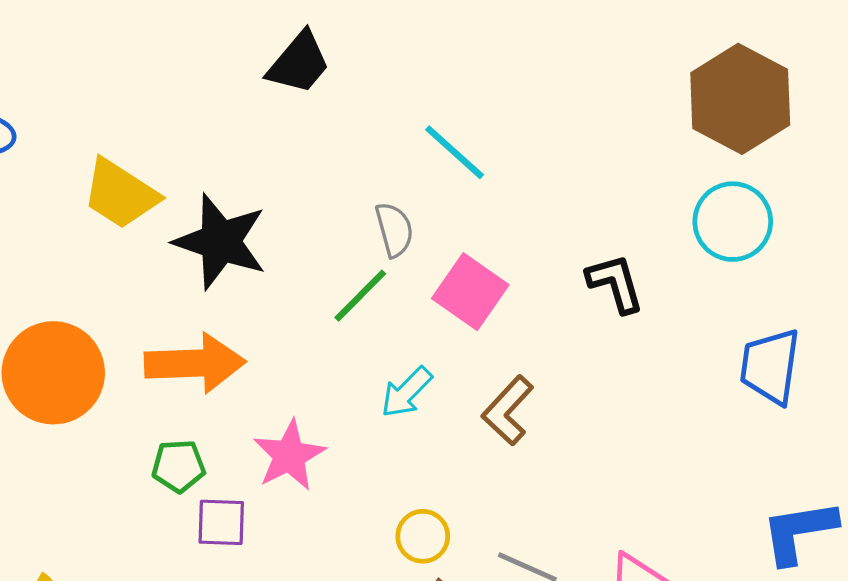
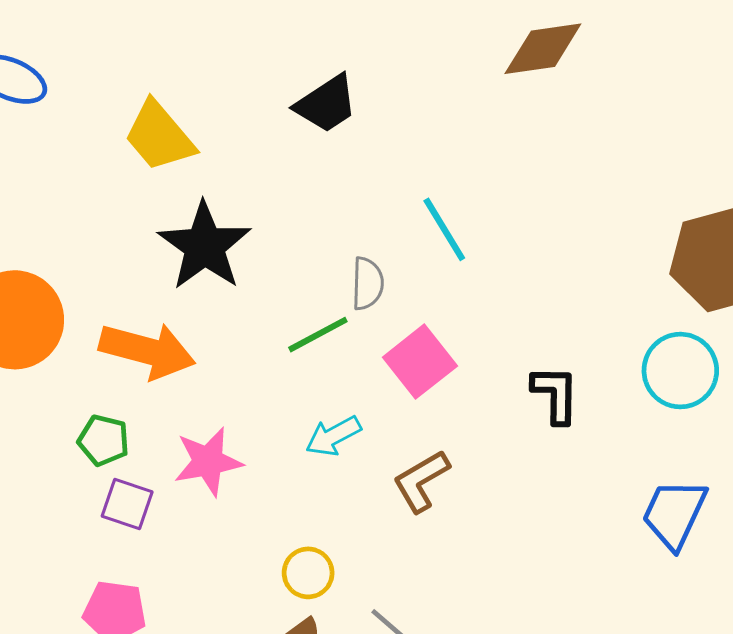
yellow trapezoid: (120, 194) -> (159, 136), moved

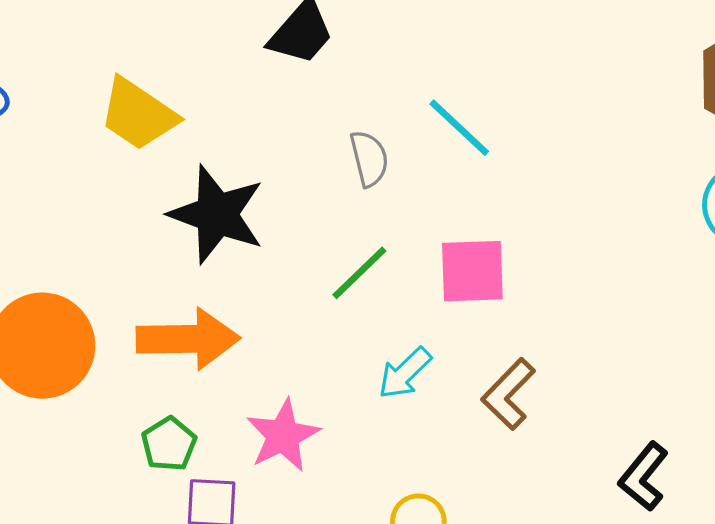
gray semicircle: (367, 284) -> (369, 159), moved
pink square: (420, 362) -> (472, 271), turned -38
black L-shape: (555, 394) -> (643, 477), moved, turned -126
green pentagon: (104, 440) -> (169, 444), turned -30

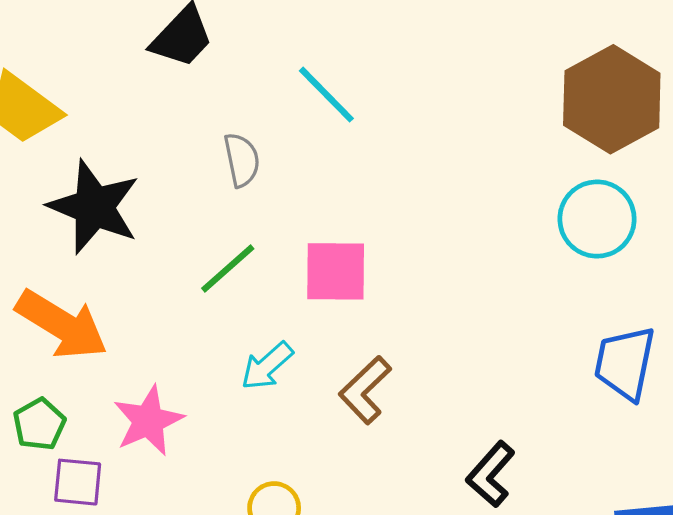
cyan line: (459, 128) -> (326, 95), moved
orange arrow: (188, 339) -> (62, 325), turned 30

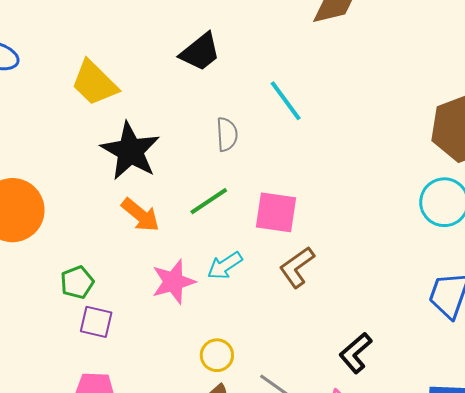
orange arrow: (62, 325) -> (140, 215), moved, size x0.7
brown L-shape: (365, 390) -> (297, 267), moved
pink star: (148, 421) -> (173, 282), moved

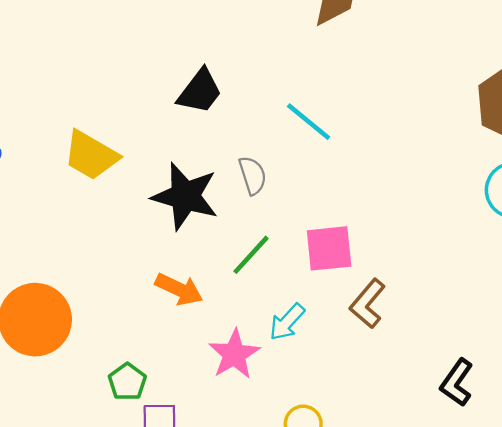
black star: (130, 151) -> (185, 196), moved

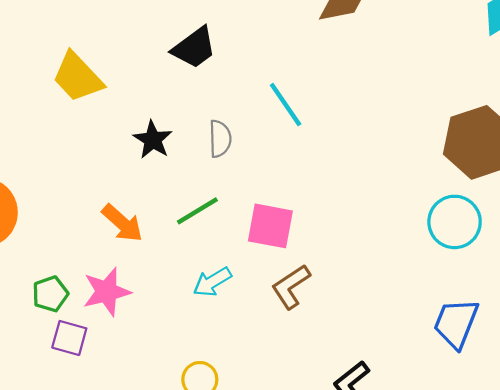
black star: (185, 196) -> (153, 140), size x0.6
pink star: (234, 354) -> (107, 292), moved

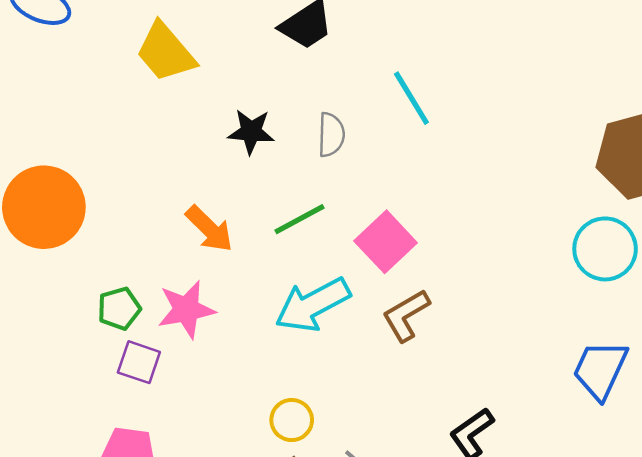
black star: (153, 140) -> (251, 132), turned -30
pink square: (270, 226) -> (386, 242), turned 33
cyan arrow: (212, 282) -> (313, 305), size x1.6

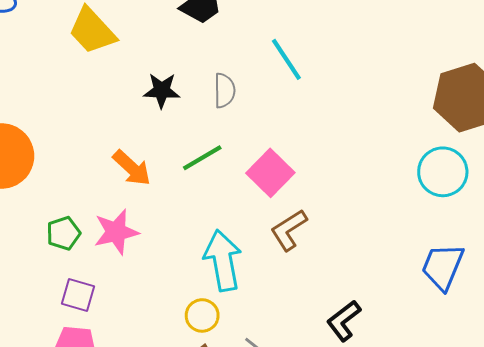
cyan arrow: (313, 305) -> (223, 260), moved, turned 110
purple square: (139, 362) -> (78, 295), moved

